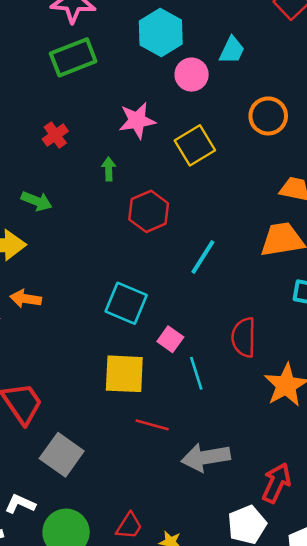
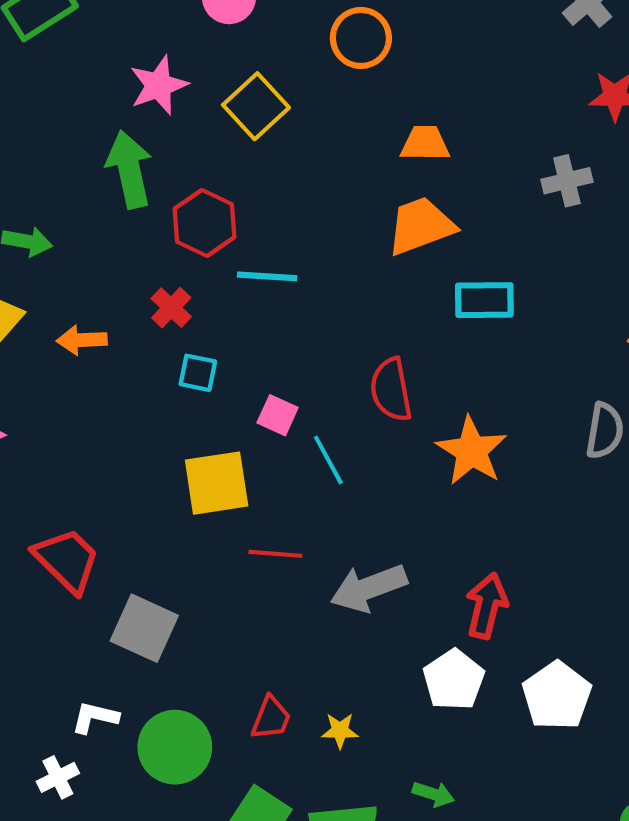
red cross: (55, 135) -> (171, 308), moved
green arrow: (109, 169) -> (129, 169), size x2.0
cyan line: (203, 257) -> (267, 276), moved, turned 72
orange arrow: (26, 299) -> (82, 340), moved
cyan square: (126, 303) -> (198, 373), size x0.6

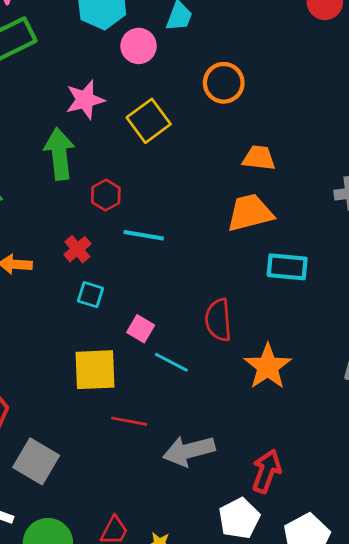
red hexagon: (204, 223) -> (106, 195), size x0.7
cyan line: (328, 460) -> (171, 362), turned -40

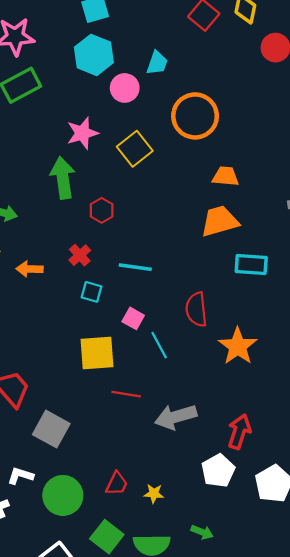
orange circle: (224, 83) -> (195, 116), size x1.4
cyan line: (144, 235) -> (135, 267), moved
cyan line: (171, 362) -> (159, 345), turned 36

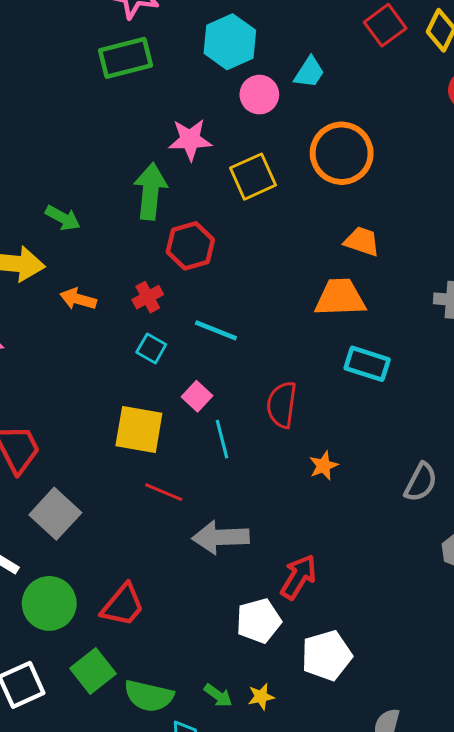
red hexagon: (102, 210) -> (190, 246), size x1.4
orange star: (238, 346) -> (324, 466), size x0.6
red trapezoid: (117, 484) -> (123, 605), size x1.4
yellow star: (154, 493) -> (261, 697), moved, turned -30

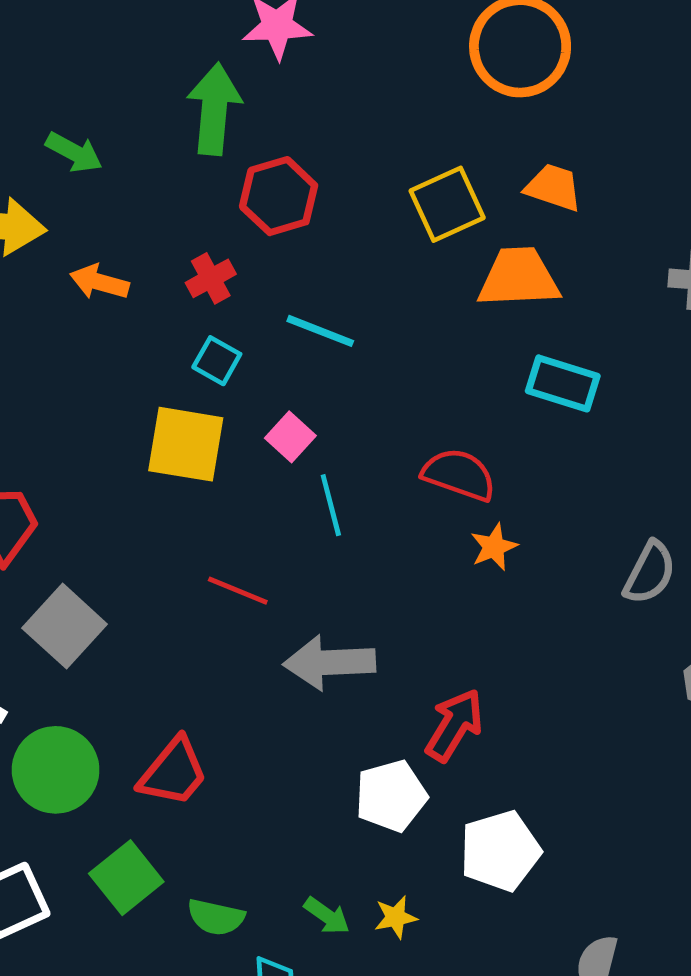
yellow square: (253, 177) -> (447, 204), moved
red semicircle: (282, 405) -> (459, 475), moved, turned 102
yellow square: (139, 429) -> (186, 444), moved
green semicircle: (149, 696) -> (216, 917), size x0.7

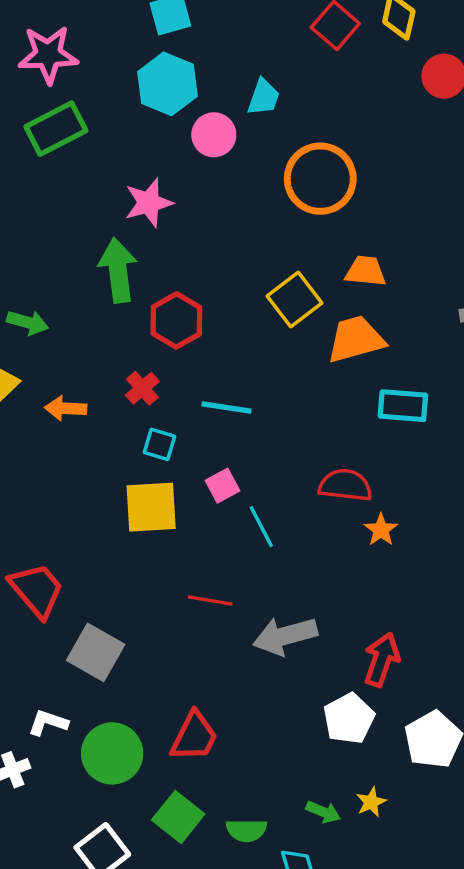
pink square: (290, 437) -> (223, 486), turned 32

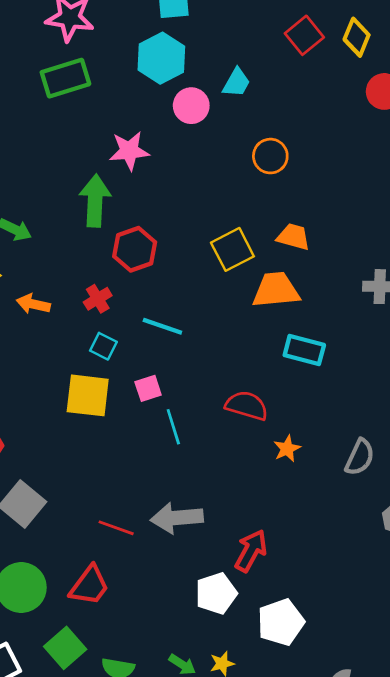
orange circle: (320, 179) -> (270, 156), size x0.6
orange star: (381, 530) -> (287, 449), moved
red line: (210, 601) -> (116, 528), moved

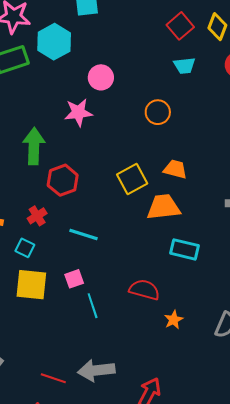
cyan hexagon: (161, 58) -> (54, 42), moved
cyan trapezoid: (236, 83) -> (184, 66), moved, turned 55
pink star: (129, 151) -> (78, 112), moved
cyan square: (103, 346) -> (25, 248), moved

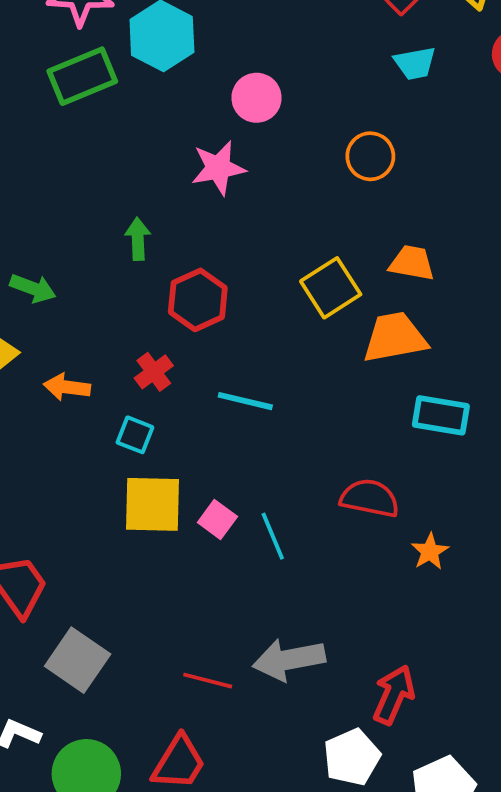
green arrow: (34, 146) -> (138, 239), size x0.6
pink square: (74, 279) -> (217, 519), moved, turned -30

